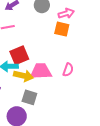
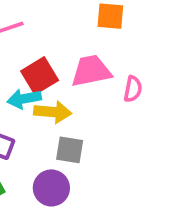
pink trapezoid: (41, 71) -> (91, 71), moved

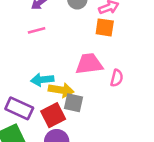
red square: (40, 76) -> (53, 115), moved
gray square: (70, 150) -> (74, 103), moved

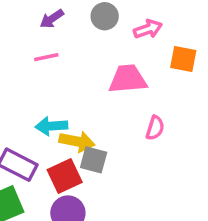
orange square: (105, 27) -> (183, 59), moved
pink trapezoid: (89, 64) -> (128, 79), moved

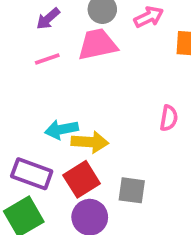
pink trapezoid: (128, 79) -> (97, 44), moved
gray square: (94, 160) -> (132, 190), moved

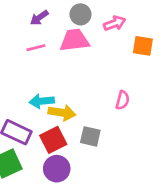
gray square: (132, 190) -> (90, 136), moved

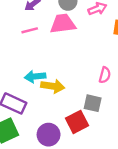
gray square: (90, 136) -> (93, 103), moved
red square: (53, 140) -> (77, 122), moved

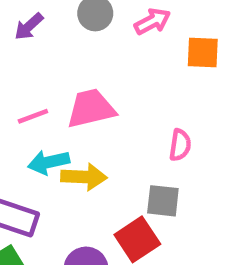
pink trapezoid: (63, 24) -> (91, 108), moved
pink line: (30, 30) -> (33, 116), moved

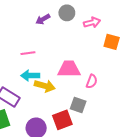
purple arrow: (29, 26) -> (43, 19), moved
pink trapezoid: (91, 108) -> (69, 69), moved

